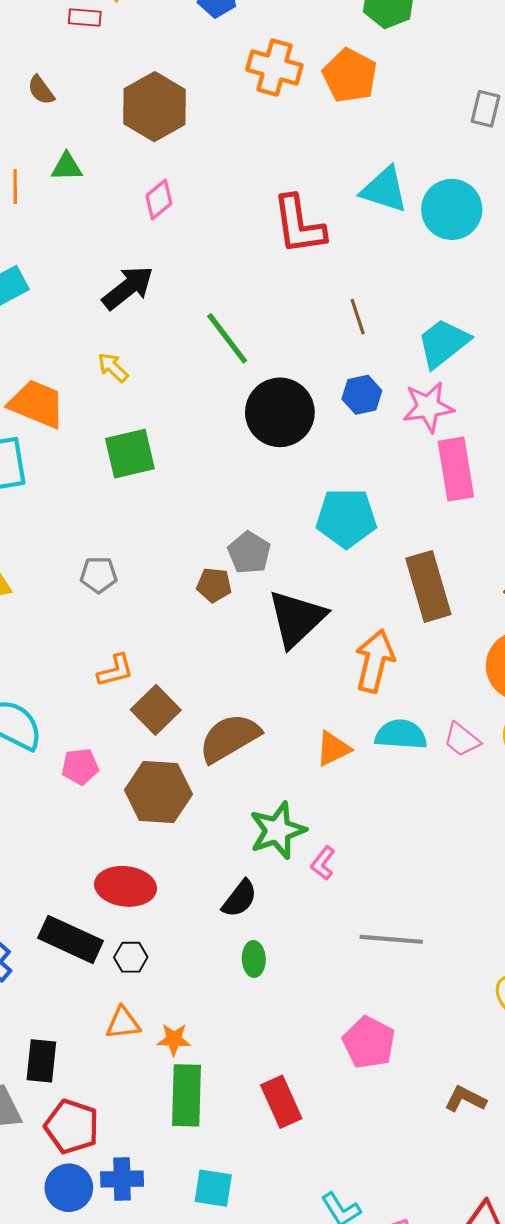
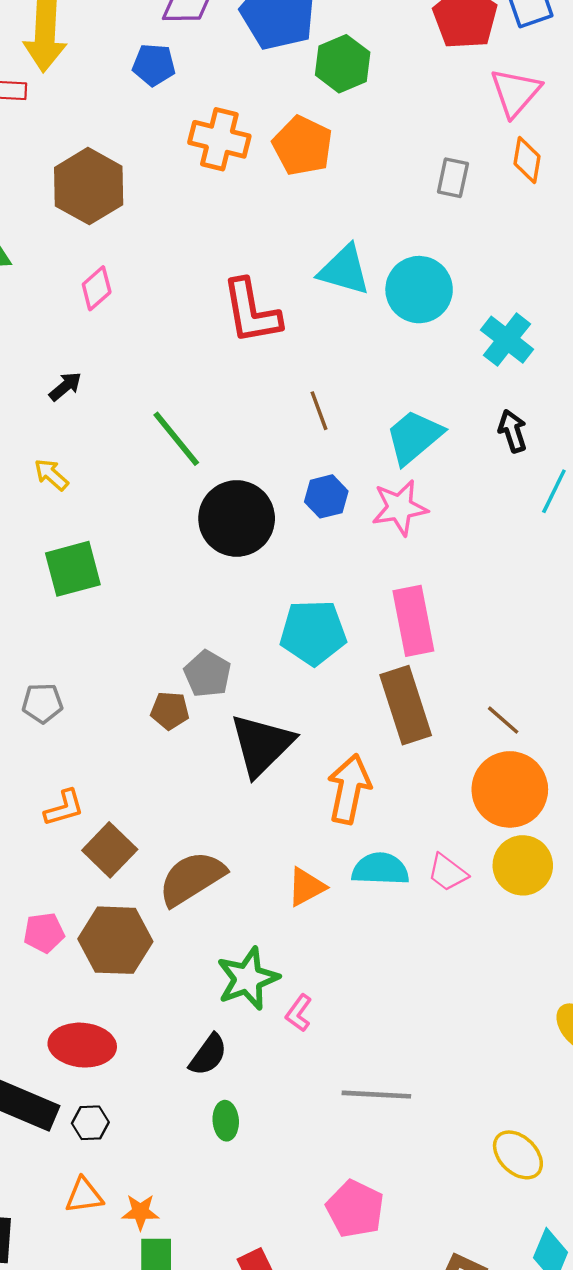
black arrow: (128, 288) -> (65, 386), size x0.6
pink rectangle: (456, 469) -> (413, 621), moved
pink pentagon: (80, 767) -> (44, 933), moved

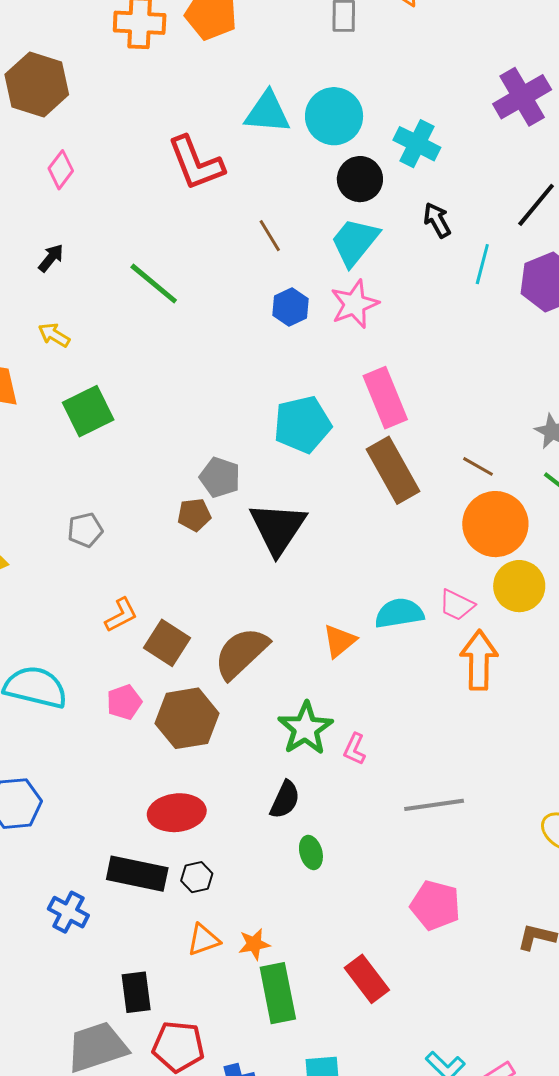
black circle: (237, 518) -> (360, 179), moved, size x0.7
orange arrow: (349, 789) -> (479, 660), moved
pink pentagon: (44, 933) -> (124, 702), moved

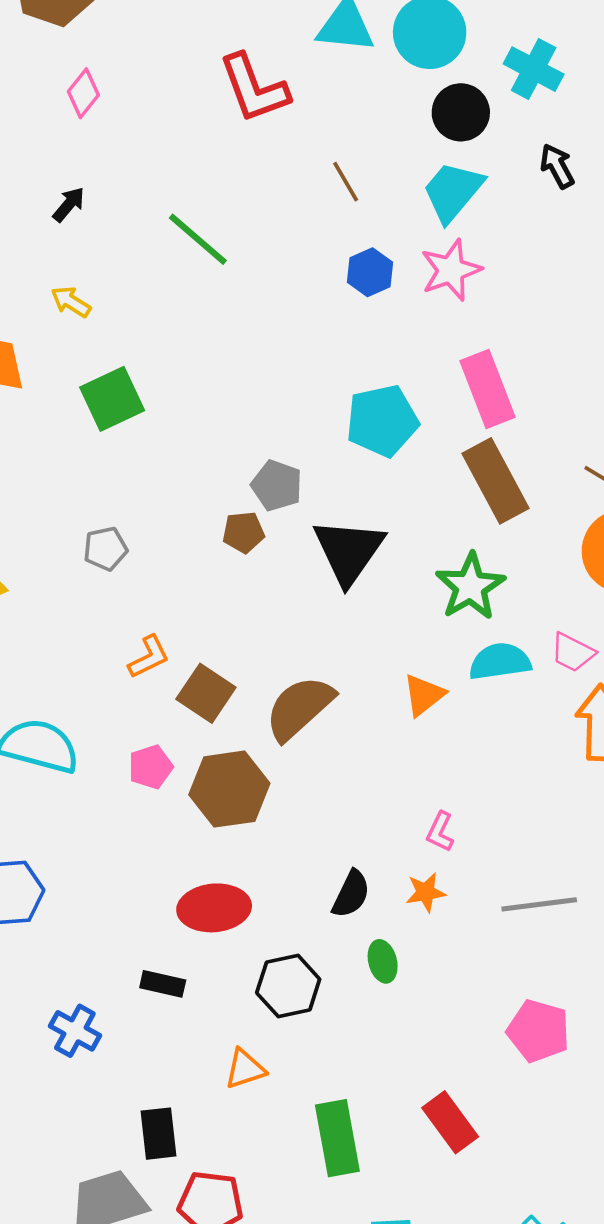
green star: (305, 728) -> (470, 586), moved
black rectangle: (137, 874) -> (163, 984), size x0.6
black hexagon: (197, 877) -> (288, 986), moved, size x1.6
orange star: (254, 944) -> (426, 892), moved

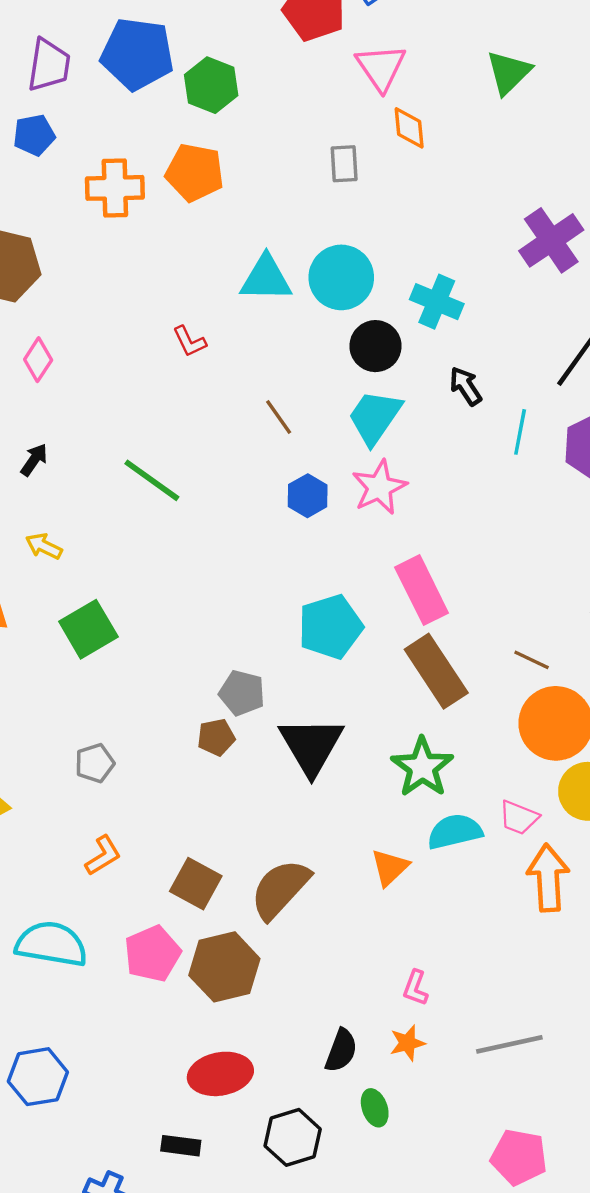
red L-shape: (254, 88) -> (189, 341), size x0.5
orange L-shape: (149, 657) -> (103, 855), moved
pink pentagon: (151, 767) -> (152, 954), size x1.4

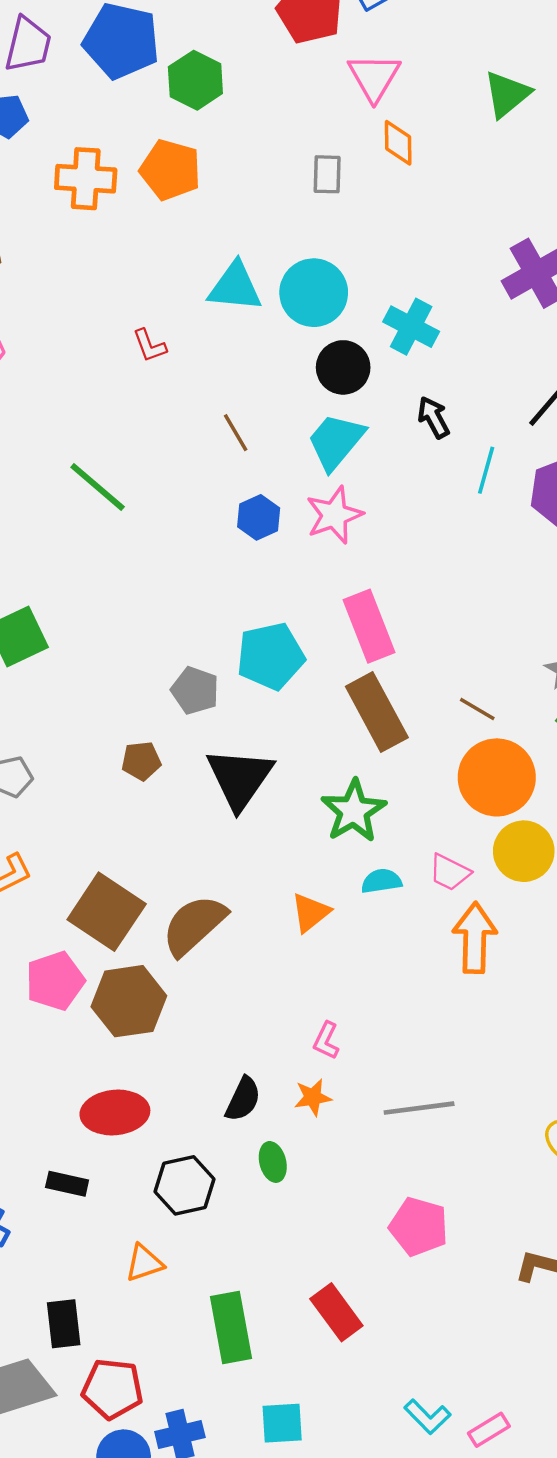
gray pentagon: (242, 693) -> (195, 690), moved
cyan semicircle: (455, 832) -> (381, 881), size x0.7
brown square: (196, 884) -> (107, 912), size x1.4

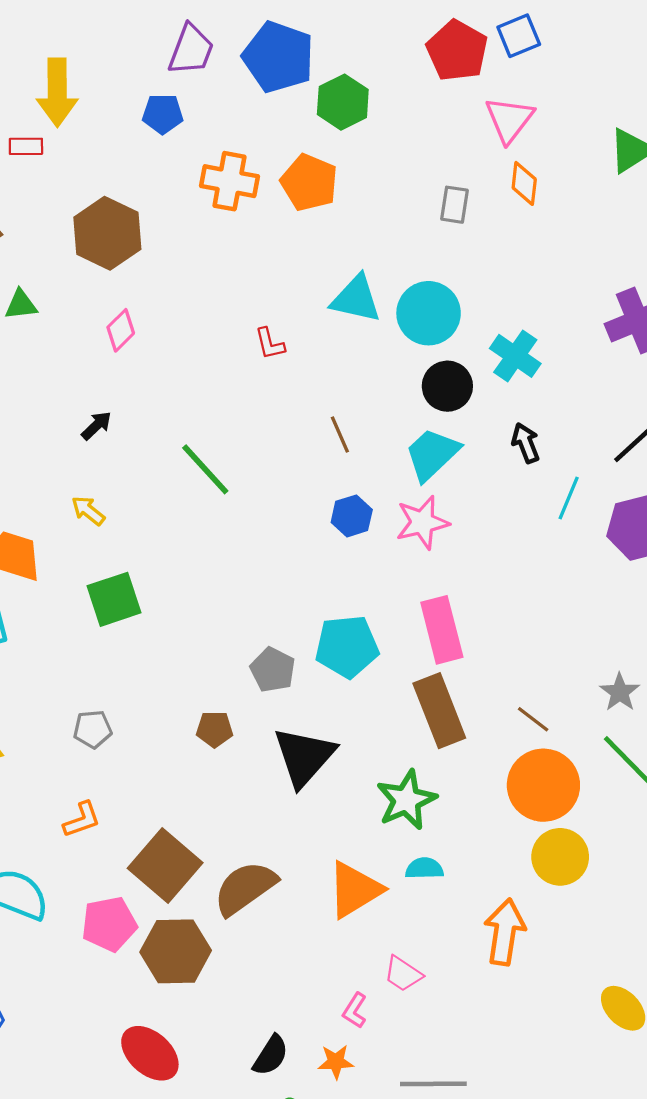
pink trapezoid: (450, 872) -> (403, 974), moved
orange triangle: (310, 913) -> (355, 890), size x1.5
red ellipse: (115, 1113) -> (150, 1053), turned 40

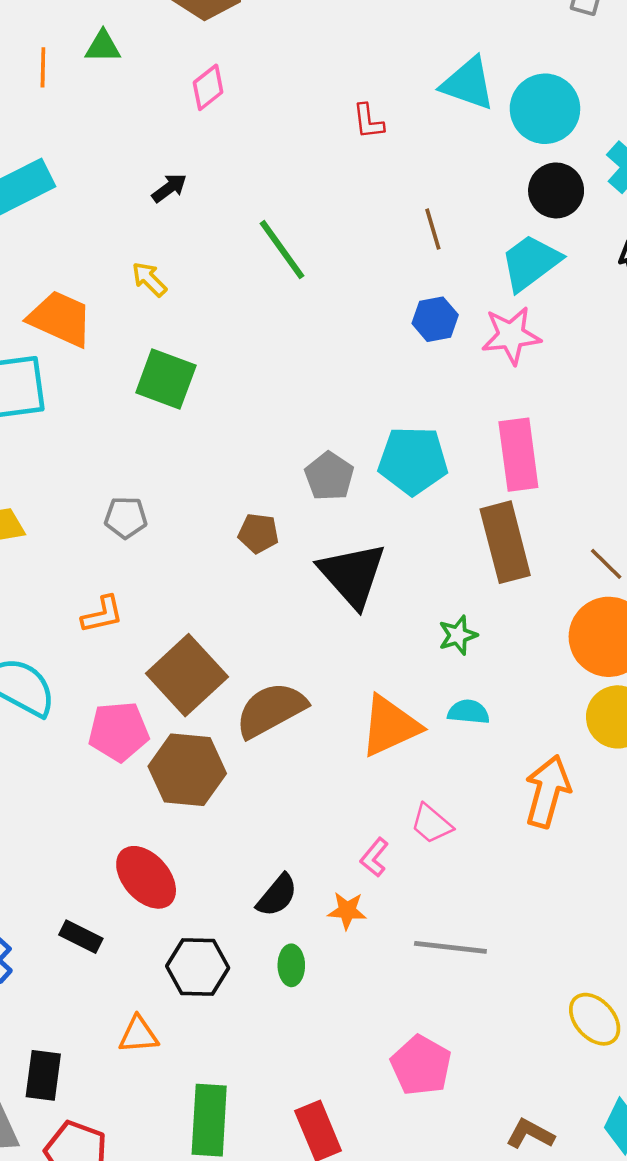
green square: (114, 599) -> (166, 379), turned 32
black triangle: (304, 757) -> (352, 575), turned -30
green star: (406, 800) -> (458, 635), size x0.6

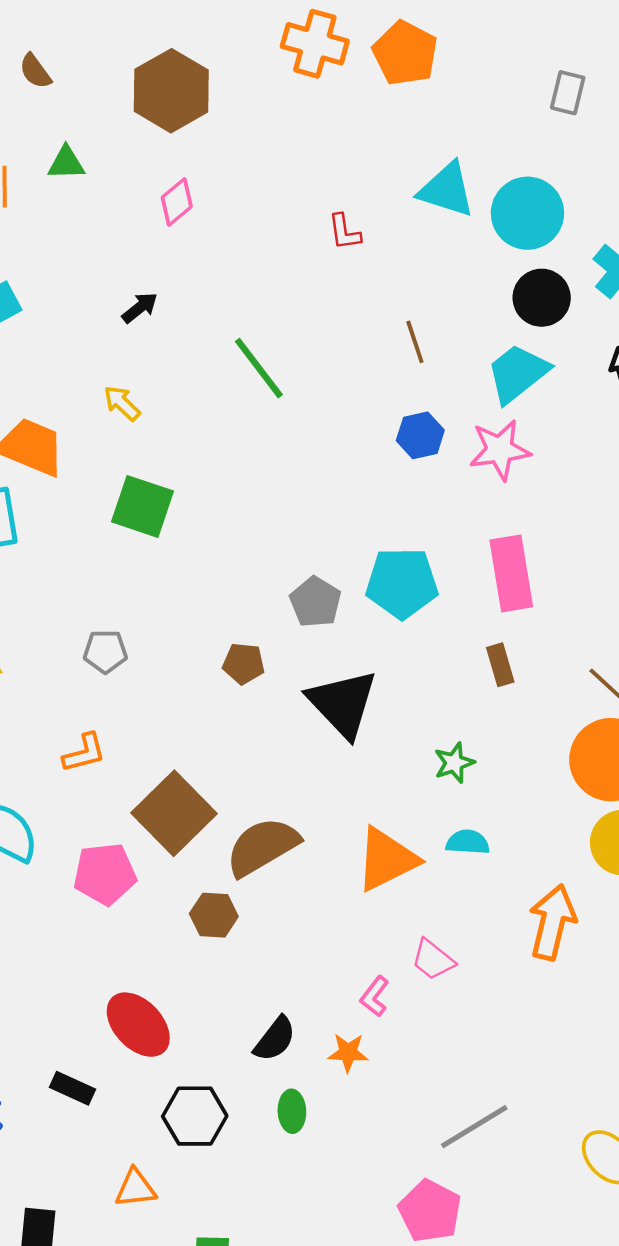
brown rectangle: (505, 542) -> (500, 665), size x0.5
brown hexagon: (187, 770) -> (214, 915), moved, size x0.6
gray line: (450, 947) -> (474, 1127), moved, turned -36

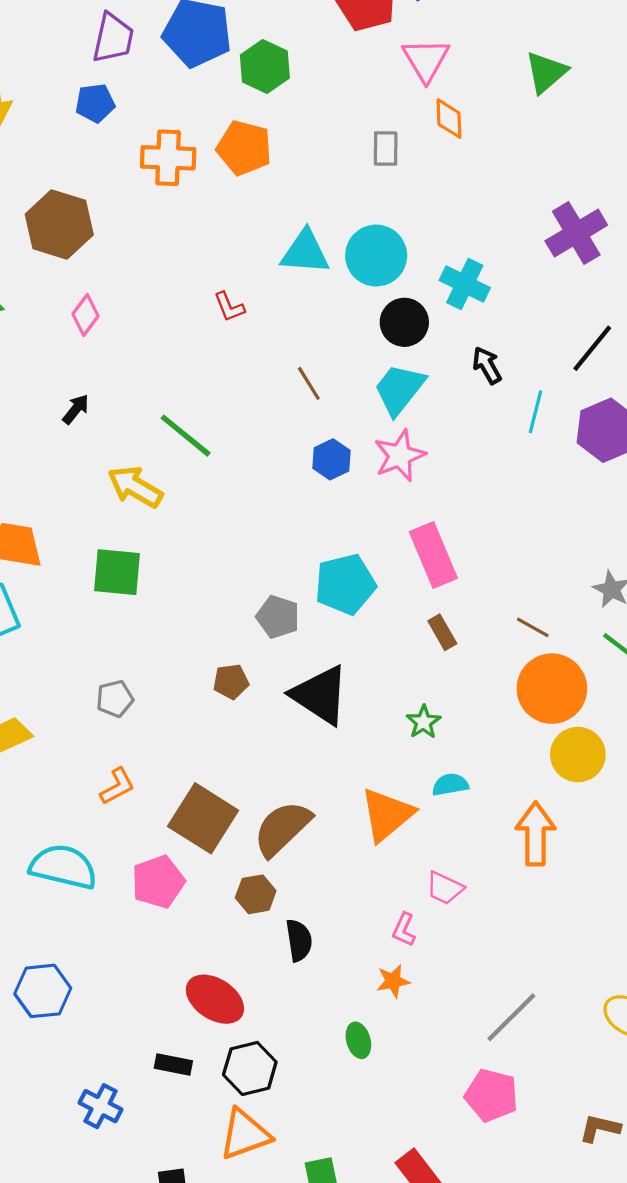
yellow arrow: (122, 403) -> (135, 487), moved, size x1.6
black semicircle: (275, 1039) -> (299, 940), moved, turned -33
black hexagon: (195, 1116) -> (250, 1068), moved
orange triangle: (135, 1188) -> (245, 1134), size x1.5

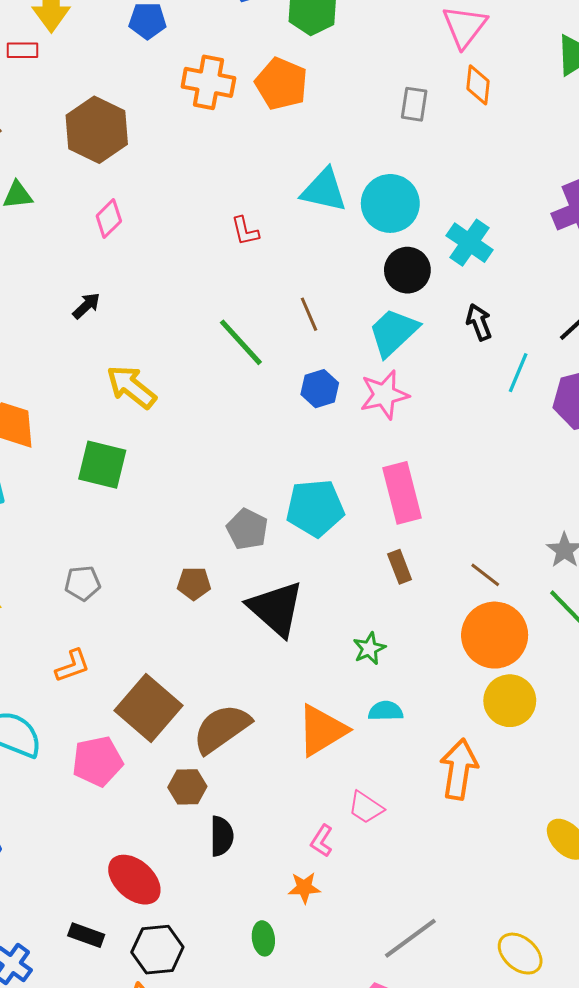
green line: (186, 436) -> (241, 342), moved

